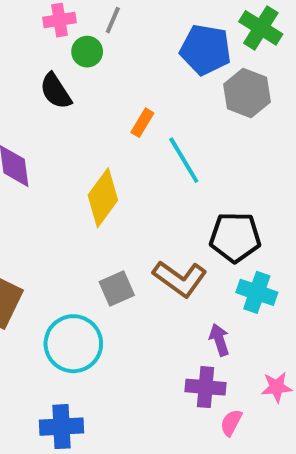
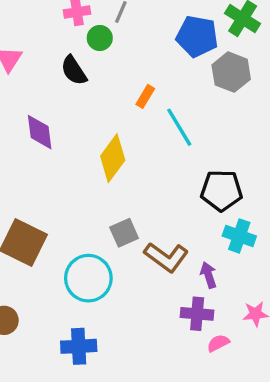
brown L-shape: (180, 279) -> (166, 257), moved
pink semicircle: (231, 423) -> (218, 343), turned 35

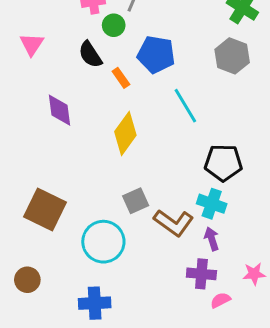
blue pentagon: (197, 36) -> (156, 54), moved
orange rectangle: (145, 96) -> (121, 78), moved, turned -66
cyan cross: (239, 236) -> (212, 204), moved

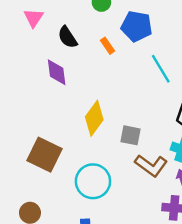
black semicircle: (90, 54) -> (68, 37), moved
yellow diamond: (125, 133) -> (94, 118), moved
gray square: (136, 201) -> (130, 135), moved, turned 35

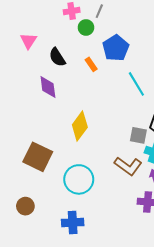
blue pentagon: (137, 26) -> (116, 48), turned 30
gray square: (130, 135) -> (138, 135), moved

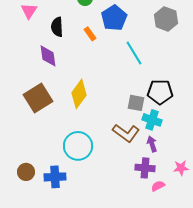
black semicircle: (57, 57) -> (57, 27), turned 30
brown square: (38, 157) -> (38, 98), moved, turned 32
blue cross: (73, 223) -> (55, 177), moved

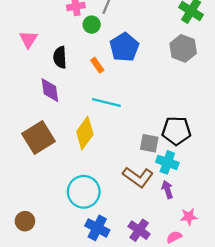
cyan line: (134, 53) -> (106, 103), moved, turned -45
purple cross: (145, 168) -> (139, 230), moved, turned 30
pink star: (181, 168) -> (189, 217), moved
blue cross: (55, 177) -> (97, 228), moved, turned 30

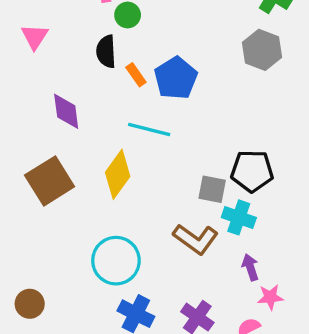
blue pentagon: (124, 47) -> (176, 78), moved
black semicircle: (60, 57) -> (106, 52), moved
purple arrow: (167, 190) -> (250, 267), moved

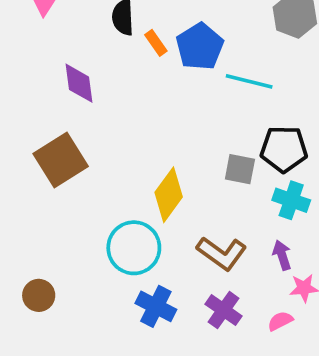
cyan line: (149, 130) -> (249, 81), moved
yellow diamond: (118, 174) -> (169, 195), moved
cyan cross: (239, 217) -> (291, 200), moved
brown L-shape: (196, 239) -> (222, 253), moved

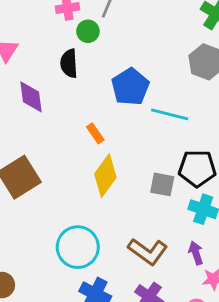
orange rectangle: (156, 43) -> (95, 133), moved
purple diamond: (79, 83) -> (31, 97), moved
yellow diamond: (169, 195) -> (105, 176), moved

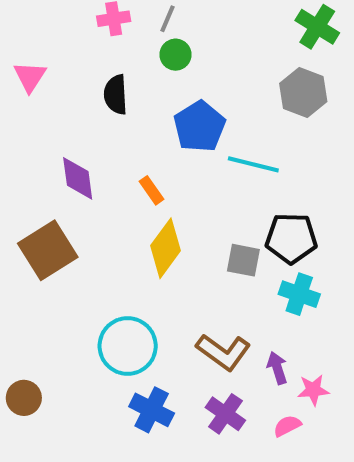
green circle: (88, 31) -> (176, 55), moved
purple diamond: (31, 97) -> (78, 178), moved
purple arrow: (196, 253) -> (277, 368), moved

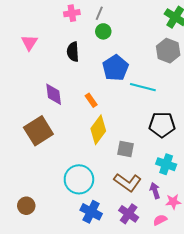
gray square: (243, 260) -> (126, 149), moved
cyan cross: (299, 294) -> (166, 164), moved

